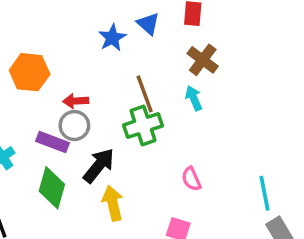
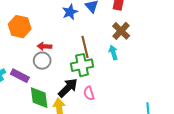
purple rectangle: (52, 142) -> (20, 76), moved
black arrow: (99, 165) -> (68, 88), moved
pink semicircle: (191, 179) -> (89, 93), moved
green diamond: (52, 188) -> (39, 98), moved, turned -30

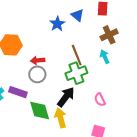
brown cross: (121, 31) -> (109, 35), turned 30
pink semicircle: (89, 93) -> (100, 100), moved

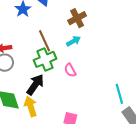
cyan arrow: (105, 57) -> (74, 41), turned 88
pink semicircle: (100, 100) -> (70, 70), moved

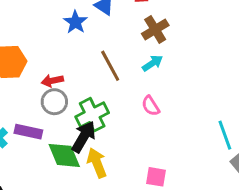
green cross: (45, 59) -> (92, 115), moved
black arrow: (35, 85) -> (84, 137), moved

